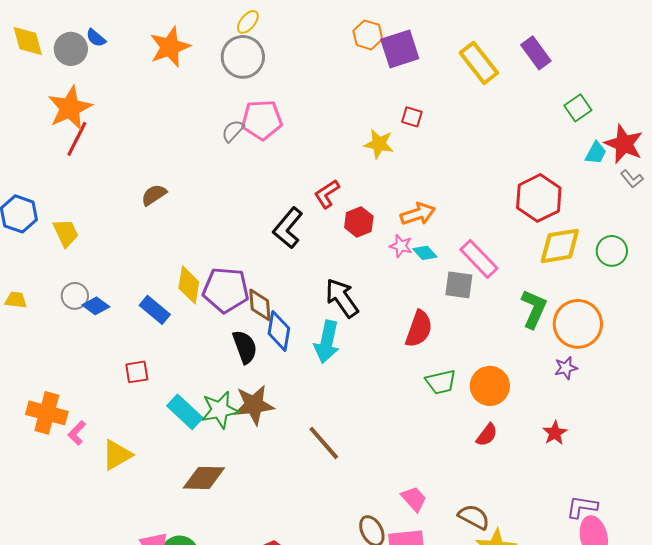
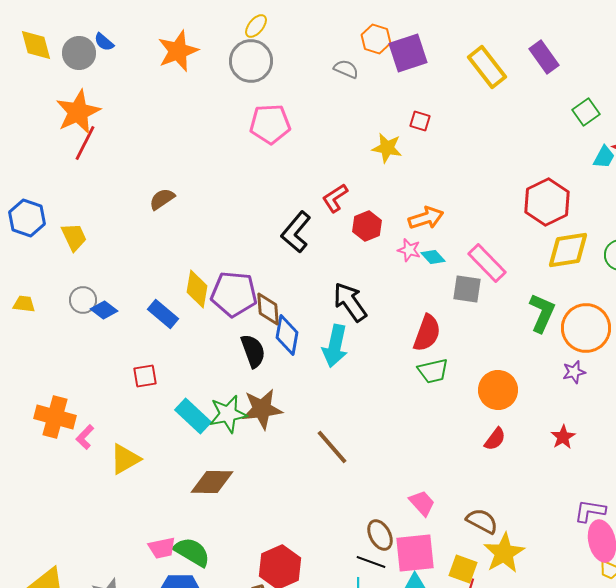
gray semicircle: (233, 131) -> (346, 69), moved, turned 70
green trapezoid: (441, 382) -> (433, 371), moved

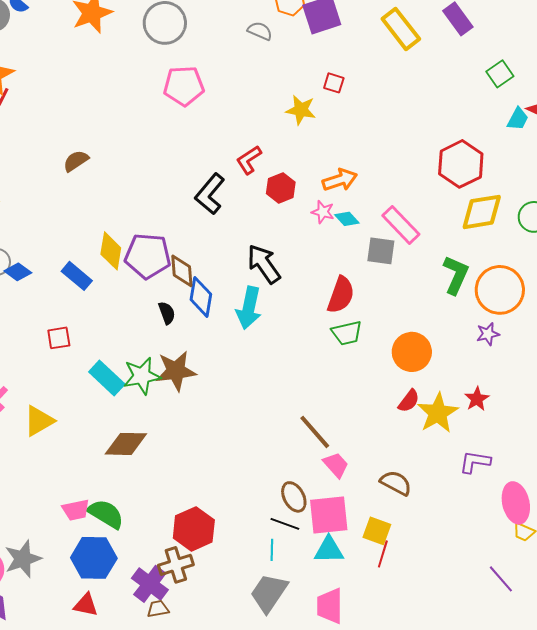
black semicircle: (253, 351) -> (167, 313), size x0.7
brown line: (332, 447) -> (315, 432), moved
purple L-shape: (590, 511) -> (475, 462), moved
yellow star: (504, 553) -> (438, 413), moved

